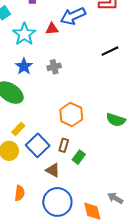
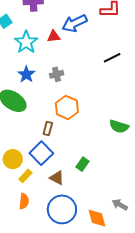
orange hexagon: (71, 115) -> (67, 107), moved
yellow rectangle: (18, 129) -> (25, 176), moved
brown rectangle: (64, 145) -> (48, 128), moved

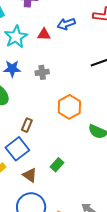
blue arrow: (75, 23) -> (66, 24), size x0.7
blue star: (26, 74) -> (12, 69), turned 30
orange hexagon: (67, 107) -> (69, 107), moved

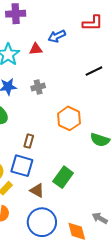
blue square: (17, 149) -> (22, 166), turned -30
green rectangle: (57, 165) -> (63, 177), size x1.5

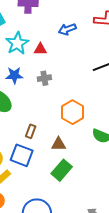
red triangle: (36, 49) -> (40, 49), moved
brown triangle: (37, 190) -> (59, 144), moved, turned -35

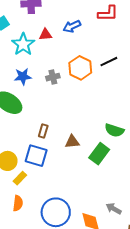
red triangle: (40, 49) -> (45, 35), moved
orange hexagon: (72, 112) -> (80, 68), moved
green rectangle: (62, 170) -> (99, 154), moved

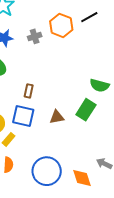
brown triangle: (72, 142) -> (57, 117), moved

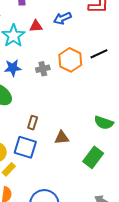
green rectangle: (86, 110) -> (93, 157), moved
brown triangle: (57, 117) -> (62, 138), moved

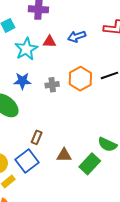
blue square: (25, 147) -> (27, 161), turned 30
green rectangle: (93, 157) -> (90, 164), moved

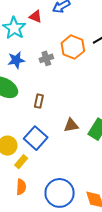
red triangle: (49, 42) -> (36, 17), turned 32
brown rectangle: (37, 137) -> (39, 101), moved

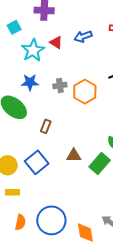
orange hexagon: (73, 47) -> (85, 92), moved
yellow rectangle: (21, 162) -> (13, 192), moved, turned 40
orange semicircle: (21, 187) -> (20, 222), moved

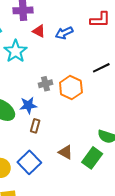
red triangle: (56, 42) -> (39, 31), moved
blue star: (30, 82) -> (28, 105), moved
brown triangle: (74, 156) -> (66, 152), turned 35

